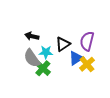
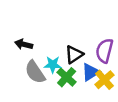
black arrow: (32, 36) -> (24, 44), moved
green cross: (43, 68) -> (67, 77), moved

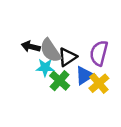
black arrow: (24, 44) -> (31, 47), moved
gray semicircle: (35, 72) -> (50, 51), moved

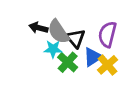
black triangle: (67, 57) -> (76, 38), turned -36

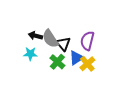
cyan star: (53, 49) -> (30, 54), moved

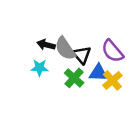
purple semicircle: (87, 41) -> (112, 51), turned -54
blue triangle: (76, 58) -> (98, 73), turned 35

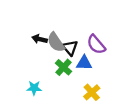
cyan star: (40, 68) -> (34, 88), moved
yellow cross: (112, 80) -> (92, 92), moved

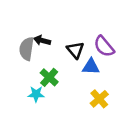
gray semicircle: (56, 42) -> (27, 49), moved, turned 42
green cross: (63, 67) -> (49, 77), moved

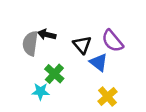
blue triangle: (91, 67) -> (99, 62), turned 36

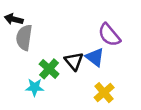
black arrow: (47, 35) -> (14, 19), moved
black triangle: (82, 45) -> (74, 61), moved

